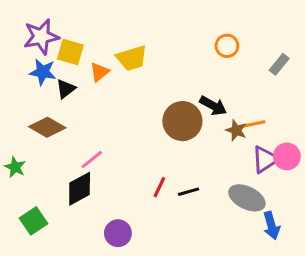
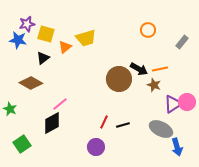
purple star: (41, 37) -> (27, 24), size x0.7
blue star: (43, 72) -> (18, 40), moved
orange line: (253, 124) -> (160, 69), moved
purple circle: (118, 233) -> (96, 147), moved

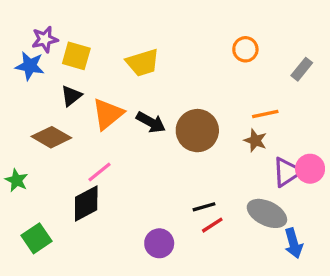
orange triangle: (65, 47) -> (108, 114), moved, size x1.5
black arrow: (139, 69) -> (151, 122), moved
red line: (104, 122) -> (212, 225), moved, turned 32

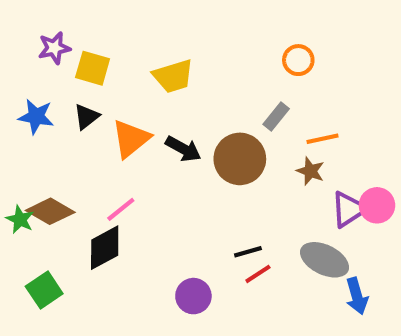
blue star: (30, 66) -> (36, 117), moved
gray rectangle: (302, 69) -> (276, 117), moved
brown diamond: (51, 137) -> (50, 211), moved

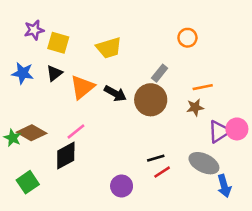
gray rectangle: (276, 117) -> (160, 73), moved
brown star: (310, 171) -> (195, 107), turned -30

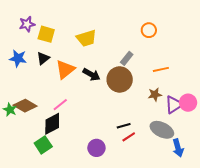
brown star: (195, 107) -> (155, 95), moved
green square: (28, 182) -> (43, 145), moved

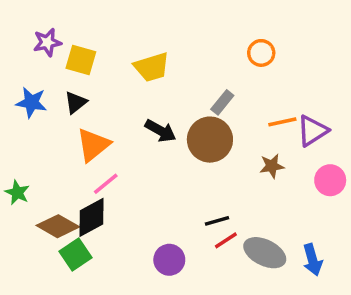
orange triangle: (65, 69) -> (93, 145), moved
purple triangle: (174, 105) -> (312, 131), moved
brown diamond: (25, 106) -> (58, 226), moved
gray ellipse: (162, 130) -> (265, 253), moved

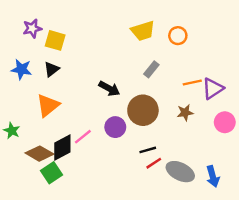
yellow trapezoid: (152, 67) -> (143, 31), moved
brown circle: (210, 140) -> (143, 110), moved
orange triangle: (93, 145) -> (48, 105), moved
pink line: (106, 184) -> (83, 137), moved
purple circle: (169, 260) -> (115, 127), moved

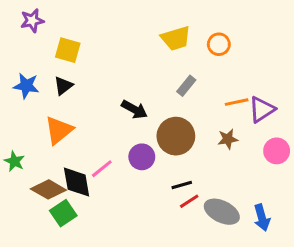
purple star: (32, 28) -> (32, 21), moved
black diamond: (62, 148) -> (77, 182), turned -72

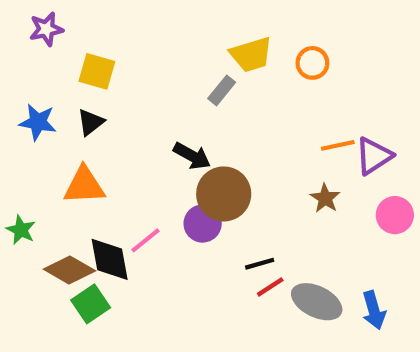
gray rectangle: (186, 86) -> (222, 90), moved
orange triangle: (59, 130) -> (84, 186), turned 36
brown circle: (176, 136) -> (224, 194), moved
brown star: (228, 139) -> (325, 198), turned -30

